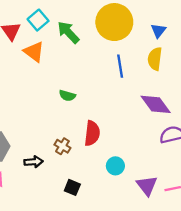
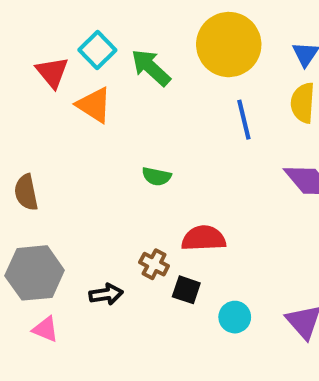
red semicircle: (92, 133) -> (204, 238), turned -95
cyan circle: (115, 166) -> (235, 317), moved
black square: (72, 187) -> (186, 290), moved

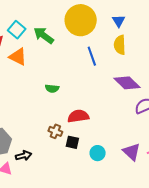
black arrow: (106, 294) -> (24, 156), moved

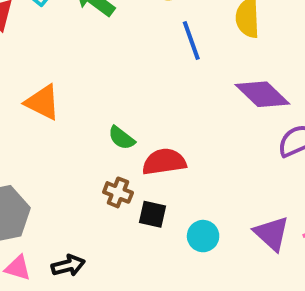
orange triangle: (18, 57) -> (43, 102), moved
green semicircle: (52, 88) -> (122, 138), moved, turned 32
black arrow: (24, 156) -> (68, 265), moved

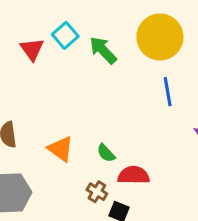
orange triangle: (43, 102) -> (61, 149), moved

